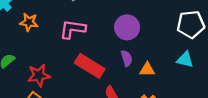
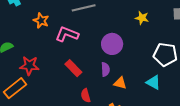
orange star: (29, 22) -> (41, 21), moved
red rectangle: (90, 66) -> (73, 68), size x0.7

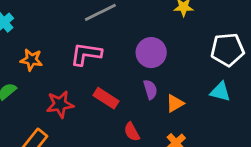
orange star: (41, 21) -> (31, 60), moved
red star: (29, 66) -> (60, 104), moved
orange triangle: (120, 83) -> (175, 103), turned -32

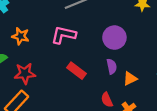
red star: (60, 104) -> (25, 73), moved
red semicircle: (132, 132) -> (107, 100), moved

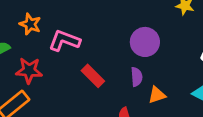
pink L-shape: (64, 35) -> (64, 41), moved

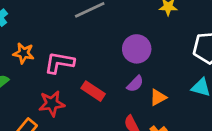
red star: (29, 71) -> (52, 104), moved
purple semicircle: (137, 77) -> (135, 84), turned 60

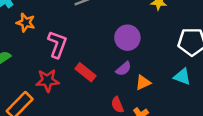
orange star: (24, 53) -> (26, 23), moved
pink L-shape: (59, 63) -> (57, 44), turned 96

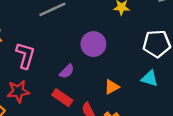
purple semicircle: (124, 69) -> (67, 71), moved
red rectangle: (85, 72) -> (62, 98), moved

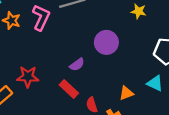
pink L-shape: (25, 55) -> (41, 18), moved
orange triangle: (112, 87) -> (126, 93), moved

